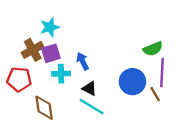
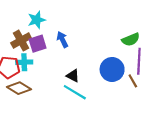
blue arrow: (83, 61) -> (62, 39), moved
cyan cross: (61, 74) -> (24, 62), moved
brown diamond: (44, 108) -> (19, 88), moved, turned -50

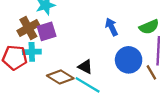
blue arrow: (62, 39) -> (111, 27), moved
brown diamond: (19, 88) -> (60, 77), moved

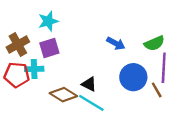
blue arrow: (111, 27) -> (116, 43), turned 144
brown cross: (28, 28) -> (18, 44), moved

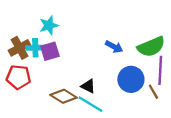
green semicircle: (154, 43) -> (151, 47), size x1.4
cyan cross: (34, 69) -> (35, 48), moved

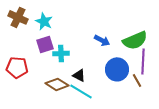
cyan star: (49, 25) -> (44, 21), turned -30
brown cross: (20, 48) -> (18, 17), moved, turned -36
cyan cross: (35, 48) -> (61, 53), moved

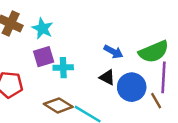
black triangle: (79, 75) -> (107, 77), moved

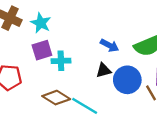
black triangle: (107, 77) -> (104, 70), turned -42

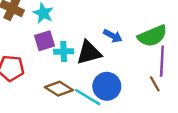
black triangle: (104, 70) -> (89, 53), moved, size x1.6
blue circle: (127, 80) -> (107, 86), moved

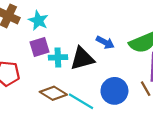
blue circle: (107, 86) -> (114, 91), moved

